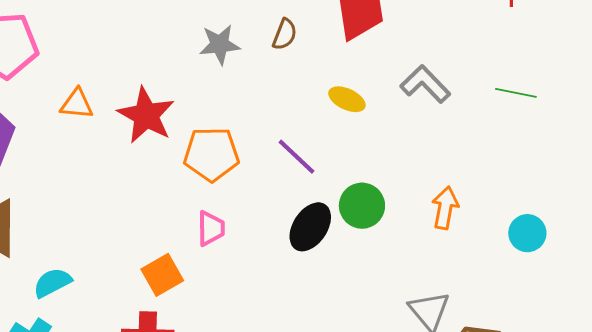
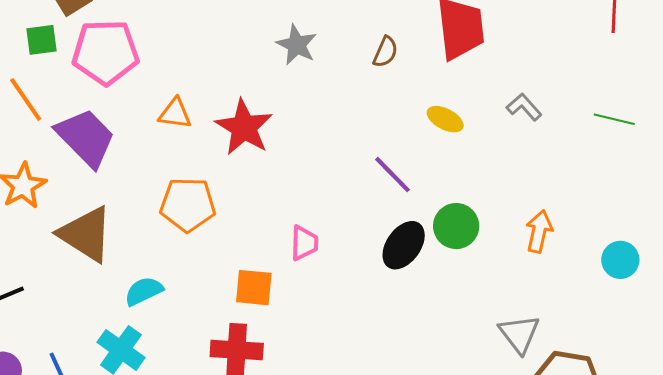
gray star: (220, 45) -> (297, 45), moved, turned 30
gray L-shape: (425, 84) -> (524, 107), size x0.7
orange pentagon: (211, 154) -> (188, 205), moved
orange square: (162, 275) -> (254, 288), turned 33

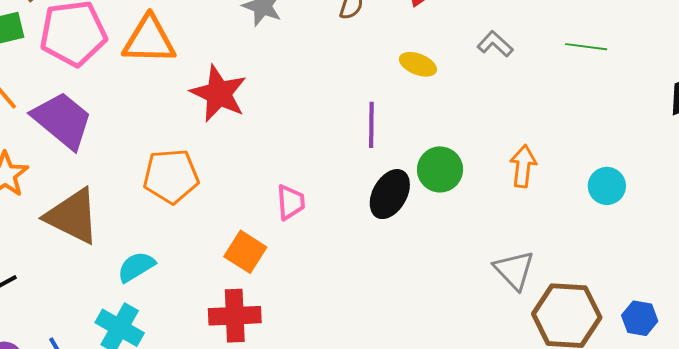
orange triangle: (175, 113) -> (149, 40), moved, size x1.6
purple line: (393, 175) -> (371, 125), turned 51
orange square: (254, 288) -> (245, 252), turned 33

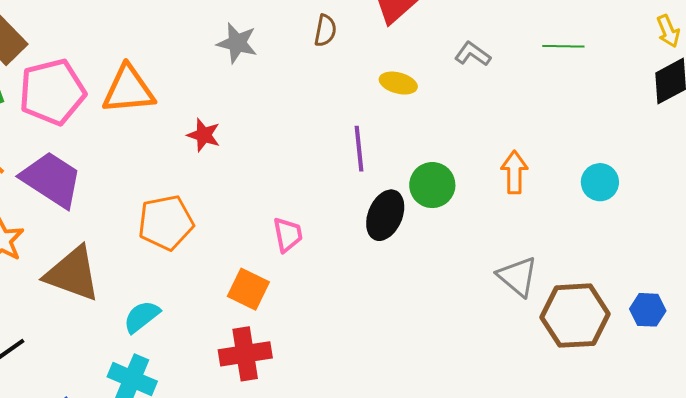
red star: (219, 94) -> (204, 135), size x0.6

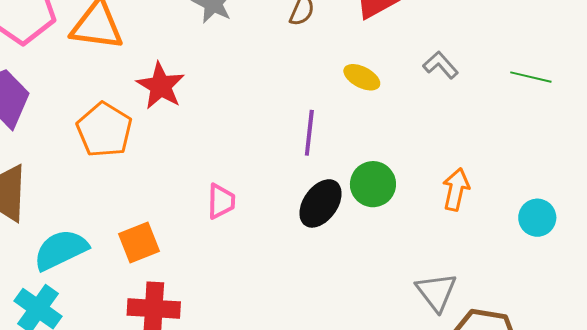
red star: (204, 135) -> (161, 86), size x1.4
orange pentagon: (166, 223) -> (104, 130), moved, turned 30
orange square: (248, 289) -> (139, 242), moved, turned 30
cyan semicircle: (142, 317) -> (61, 250), size x1.4

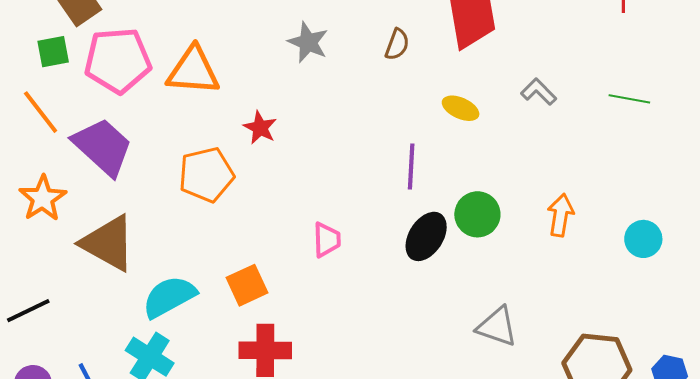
red star: (161, 86) -> (260, 128), size x0.7
orange pentagon: (104, 130) -> (206, 175), turned 30
gray triangle: (436, 292) -> (497, 327), moved, turned -30

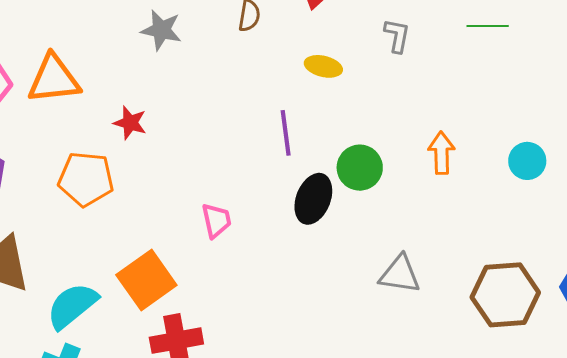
gray L-shape: (539, 92) -> (397, 36), turned 66
orange pentagon: (206, 175) -> (86, 179), turned 30
orange square: (247, 285) -> (146, 280), size x1.4

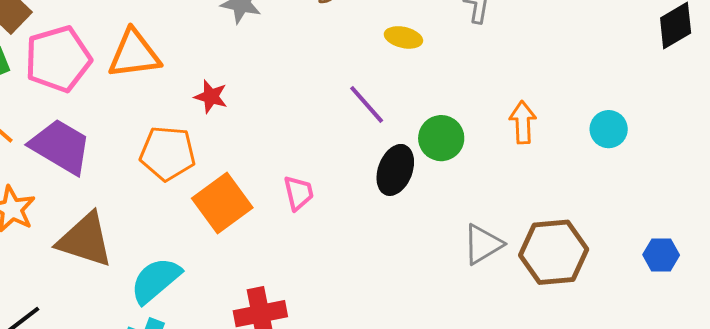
purple line: (286, 133) -> (367, 104), turned -33
gray triangle: (400, 274) -> (483, 244), turned -39
orange square: (146, 280) -> (222, 203), moved
brown hexagon: (505, 295) -> (554, 252), moved

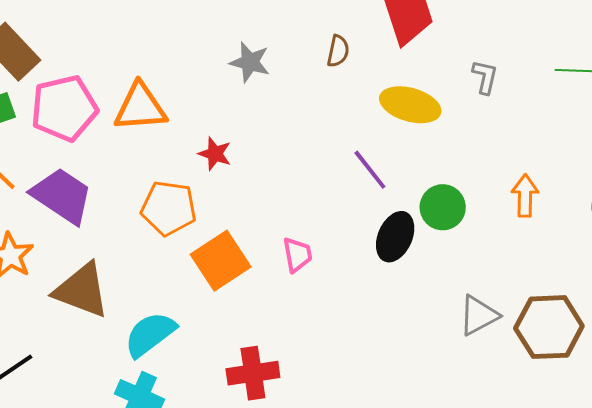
yellow ellipse: (403, 37) -> (410, 105), size x1.6

